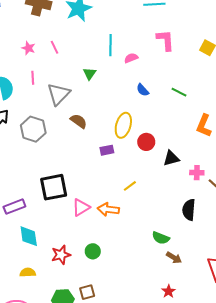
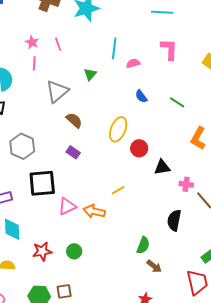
pink line: (33, 78) -> (34, 63), moved
gray hexagon: (33, 129) -> (22, 146), moved
purple rectangle: (107, 150) -> (73, 152), moved, turned 40
green semicircle: (161, 238) -> (143, 245), turned -96

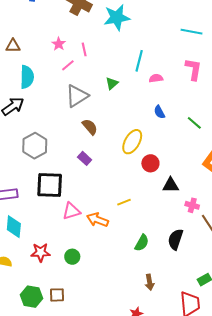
pink line: (34, 63) -> (68, 65), moved, turned 40
green semicircle: (143, 245) -> (142, 243), moved
brown arrow: (154, 266) -> (150, 282), turned 35

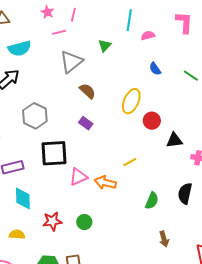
pink line: (84, 49) -> (73, 15), turned 32
pink line: (68, 65) -> (59, 32), turned 32
cyan semicircle: (27, 77) -> (20, 48), turned 80

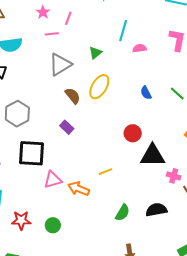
blue semicircle: (155, 69) -> (146, 93), moved
yellow ellipse: (131, 101) -> (99, 87), moved
black triangle: (174, 140) -> (153, 156), size x1.5
black semicircle: (185, 193) -> (156, 210), turned 60

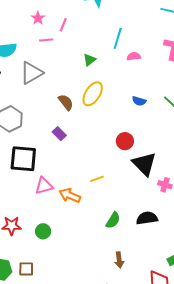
gray triangle: (60, 65) -> (31, 73), moved
blue semicircle: (146, 93) -> (139, 101), turned -48
black triangle: (153, 156) -> (144, 164), turned 44

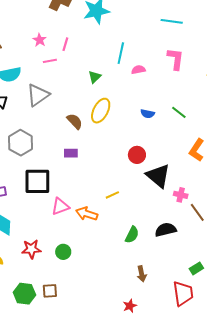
purple rectangle: (59, 134) -> (71, 153), turned -40

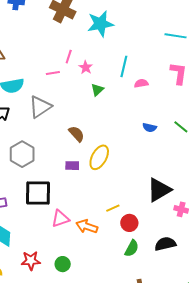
pink star: (40, 40) -> (86, 67), moved
yellow ellipse: (101, 111) -> (99, 157), moved
red circle: (137, 155) -> (129, 223), moved
black triangle: (158, 176) -> (159, 190), turned 48

